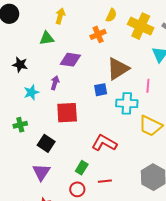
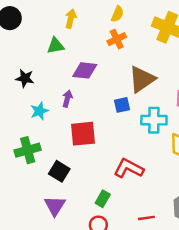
yellow semicircle: (111, 15) -> (117, 14), moved
green cross: (20, 125) -> (28, 150), size x1.5
red line: (105, 181) -> (146, 218), moved

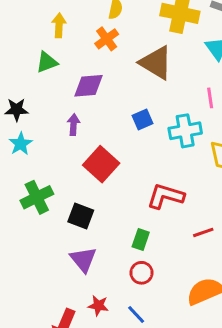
orange cross: (117, 39) -> (107, 39), moved
brown triangle: (142, 79) -> (156, 63), moved, turned -44
cyan star: (39, 111) -> (21, 144), moved
red square: (83, 134) -> (101, 164), turned -32
red line: (146, 218) -> (203, 232), moved

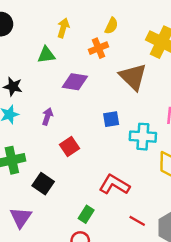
purple arrow: (74, 125) -> (47, 116), moved
red square: (101, 164) -> (70, 147), size x0.7
red line: (203, 232) -> (137, 221), turned 35
purple triangle: (83, 259) -> (21, 217), moved

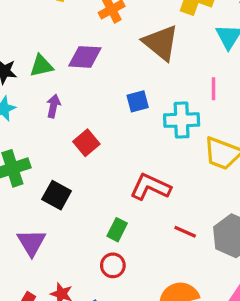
green triangle: (46, 55) -> (41, 66), moved

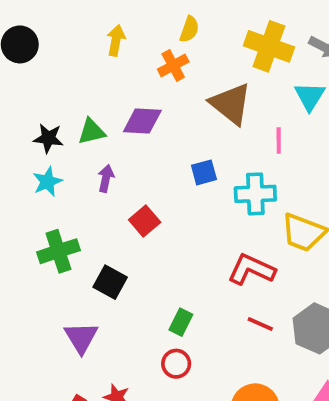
pink line: (213, 89) -> (279, 141), moved
red L-shape: (150, 187) -> (251, 269), moved

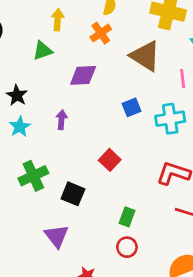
green triangle: (92, 132) -> (43, 51), moved
black star: (48, 138) -> (17, 95), turned 30
red square: (145, 221) -> (110, 160), moved

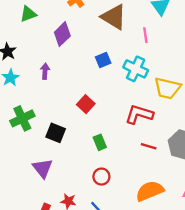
purple diamond: (83, 75) -> (62, 34), turned -40
cyan cross: (170, 119) -> (136, 69), turned 35
green rectangle: (127, 217) -> (100, 142), moved, turned -42

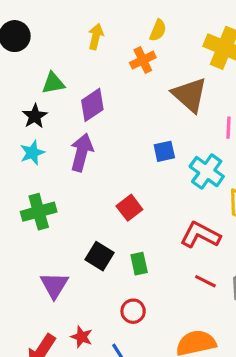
green triangle: (28, 14) -> (53, 83), moved
purple diamond: (62, 34) -> (92, 105), moved
purple arrow: (45, 71) -> (82, 152), size x1.6
black square: (56, 133) -> (100, 256), moved

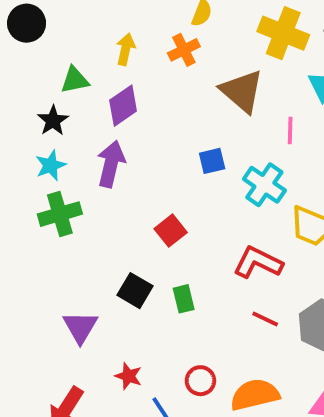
yellow arrow: (96, 37) -> (126, 49), moved
green cross: (39, 212) -> (60, 214), moved
red circle: (133, 311) -> (200, 381), moved
red star: (82, 337) -> (128, 376), moved

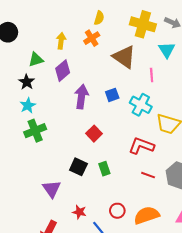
purple arrow: (111, 164) -> (81, 97), moved

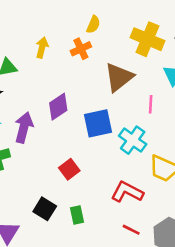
brown triangle: (124, 57) -> (119, 77), turned 40
purple diamond: (63, 71) -> (58, 107), moved
blue square: (112, 95) -> (98, 123), size x1.6
purple arrow: (81, 97) -> (24, 128), moved

